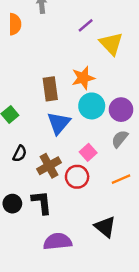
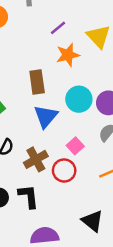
purple line: (86, 25) -> (58, 28), moved
orange star: (83, 78) -> (68, 55), moved

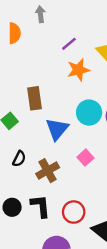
brown rectangle: (37, 82) -> (35, 98), moved
red circle: (64, 170) -> (74, 212), moved

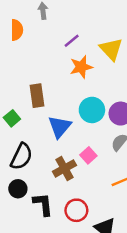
black semicircle: (19, 159) -> (21, 157), size x1.6
brown cross: (48, 171) -> (64, 168), moved
black circle: (12, 207) -> (18, 189), moved

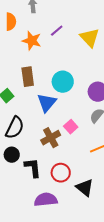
orange star: (81, 67) -> (32, 41), moved, turned 30
cyan circle: (92, 110) -> (63, 82), moved

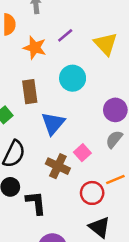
cyan circle: (63, 82) -> (73, 78), moved
brown cross: (51, 138) -> (58, 166), turned -36
red circle: (61, 173) -> (92, 193), moved

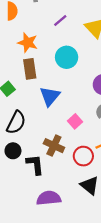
orange star: (35, 48) -> (28, 43), moved
brown cross: (58, 166) -> (54, 146), moved

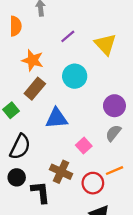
brown rectangle: (30, 69) -> (35, 89), turned 48
blue triangle: (50, 96) -> (56, 118), turned 45

